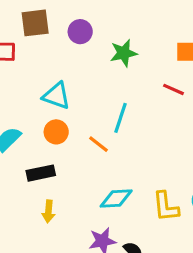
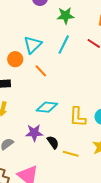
cyan triangle: (56, 96) -> (33, 45), moved, turned 48
cyan line: (120, 118) -> (64, 45), moved

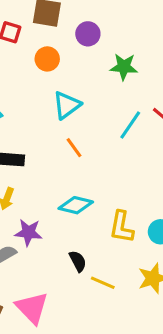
cyan line: (64, 45) -> (130, 125), moved
orange circle: (15, 59) -> (47, 59), moved
purple star: (34, 133) -> (28, 232), moved

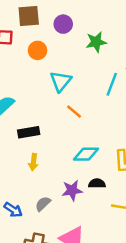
purple star: (28, 232) -> (72, 190), moved
black semicircle: (78, 261) -> (97, 183), moved, turned -49

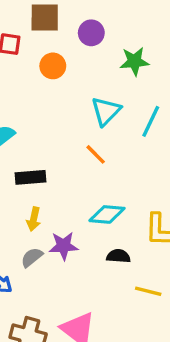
cyan triangle: (61, 81) -> (106, 111), moved
purple star: (72, 190) -> (64, 246), moved
gray semicircle: (43, 204) -> (32, 257), moved

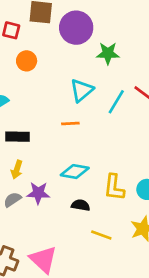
purple circle: (91, 33) -> (76, 28), size x1.6
orange circle: (53, 66) -> (27, 61), moved
orange line: (96, 154) -> (70, 124), turned -54

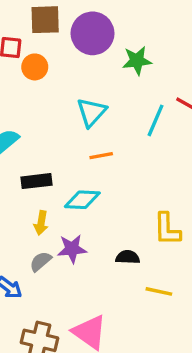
orange circle: (27, 61) -> (35, 67), moved
cyan triangle: (82, 90) -> (91, 112), moved
cyan diamond: (75, 172) -> (82, 200), moved

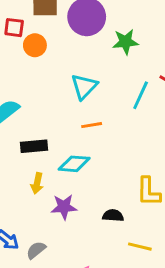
gray semicircle: (41, 261) -> (36, 250), moved

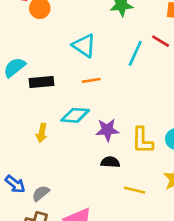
cyan triangle: (84, 87) -> (84, 46), turned -40
black rectangle: (34, 146) -> (41, 82), moved
purple star: (64, 207) -> (107, 130), moved

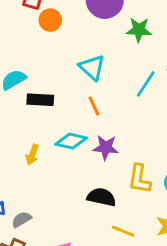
orange line: (91, 80) -> (94, 106), turned 66
purple star: (107, 130) -> (106, 148), moved
black semicircle: (110, 162) -> (101, 197), size x1.4

